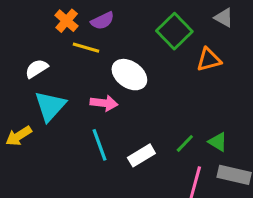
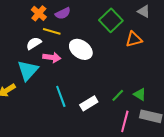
white semicircle: (37, 69) -> (34, 43), moved
pink arrow: (104, 103) -> (52, 57), moved

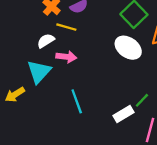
white ellipse: (81, 49) -> (128, 48), moved
white rectangle: (89, 103) -> (124, 114), moved

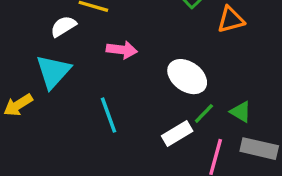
white ellipse: (128, 48) -> (187, 77), moved
pink arrow: (66, 57) -> (122, 50), moved

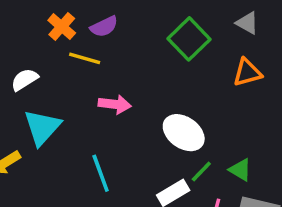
orange triangle: (231, 20) -> (247, 73), moved
white semicircle: (63, 26) -> (25, 80), moved

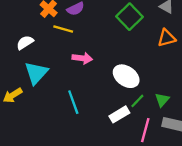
green triangle: (240, 170) -> (162, 100), turned 40

